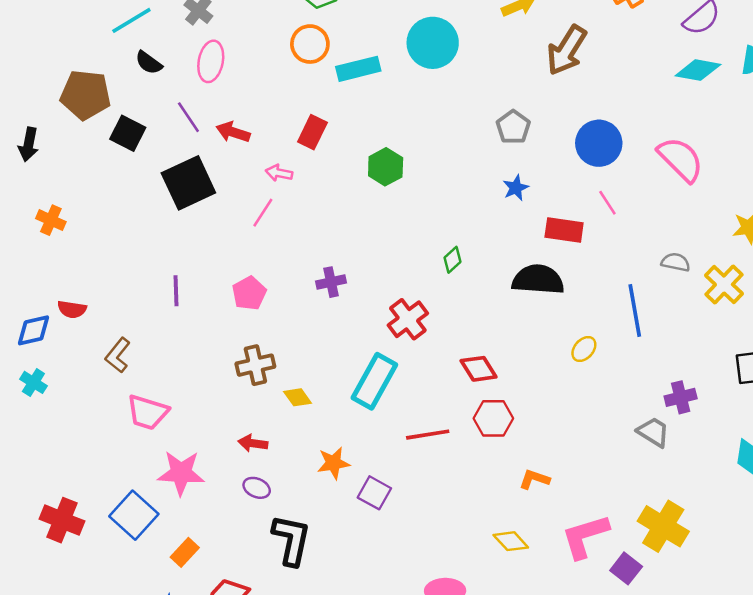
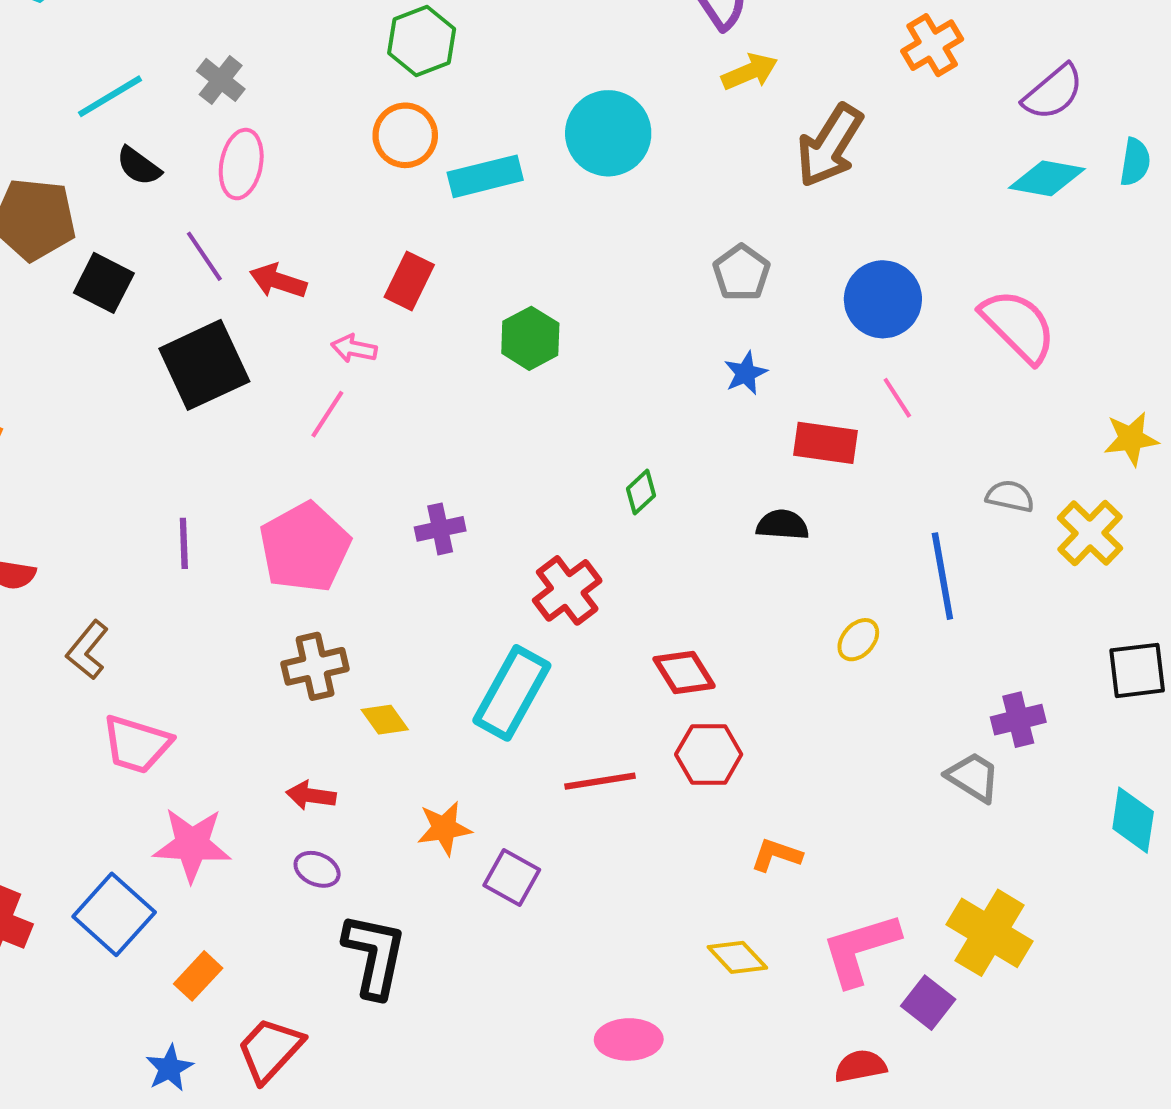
black semicircle: (538, 280) -> (782, 525), size x0.6
pink pentagon: (249, 293) -> (305, 547), size x1.6

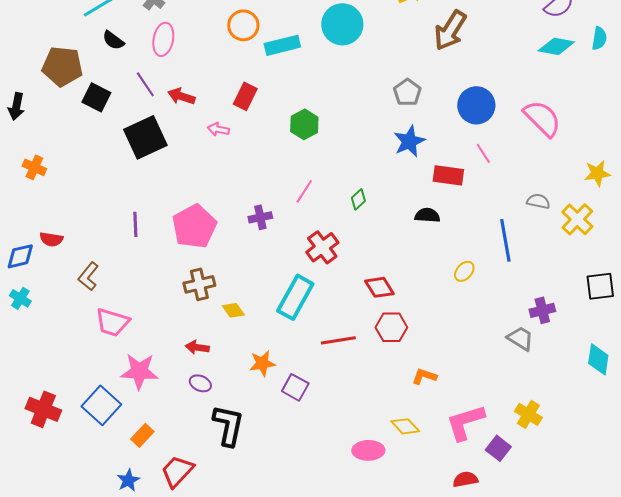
blue star: (746, 373) -> (409, 141), size x1.5
pink line: (327, 414) -> (304, 191), moved
yellow cross: (990, 933) -> (528, 414), size x0.7
pink ellipse: (629, 1039) -> (368, 450), moved

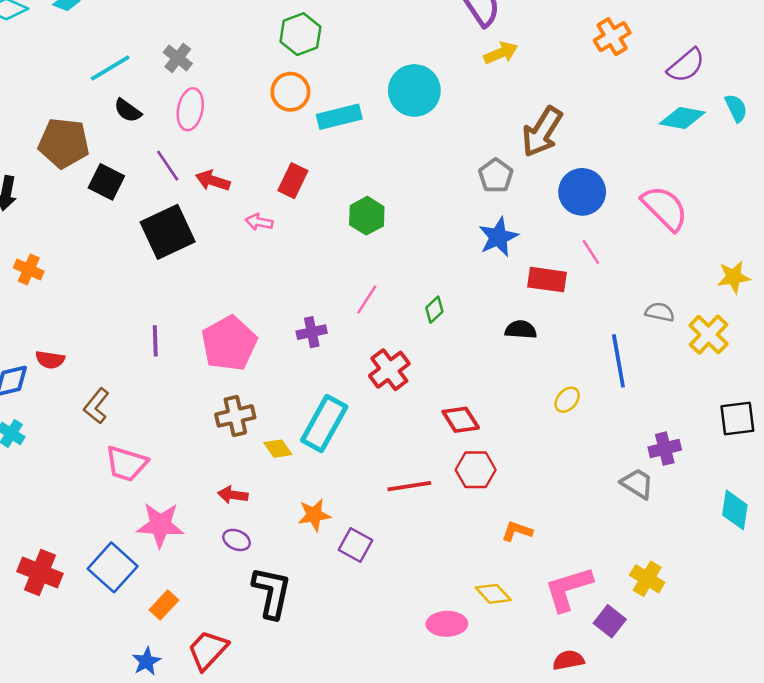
brown arrow: (450, 30) -> (542, 132), moved
cyan semicircle: (599, 38) -> (736, 108), turned -35
cyan rectangle: (295, 297) -> (324, 424), moved

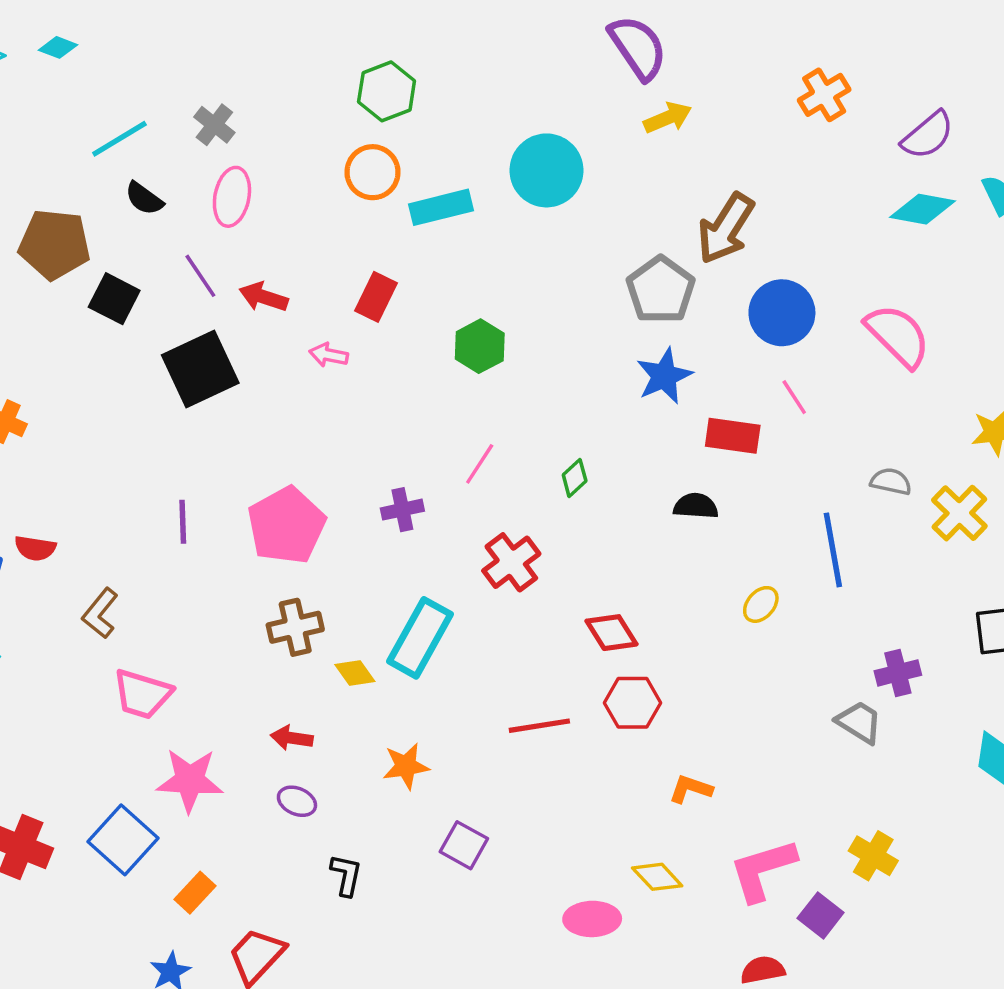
gray pentagon: (496, 176) -> (661, 290), size x1.4
purple square: (356, 545) -> (464, 845), moved
black L-shape: (272, 593) -> (346, 875), size x0.6

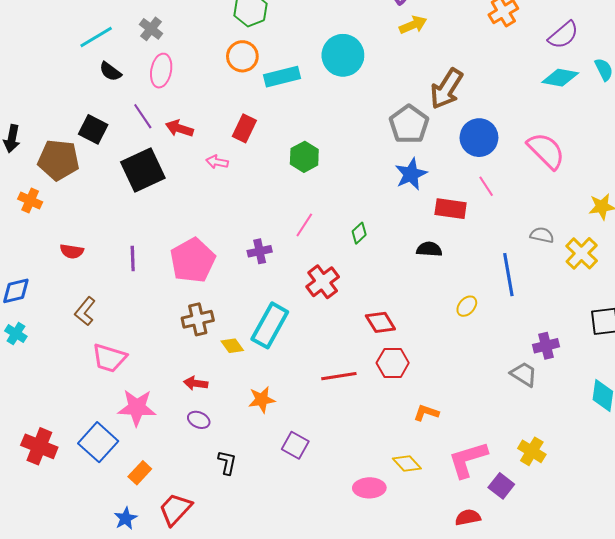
brown pentagon: (54, 244) -> (59, 160), moved
red semicircle: (35, 548) -> (72, 251), moved

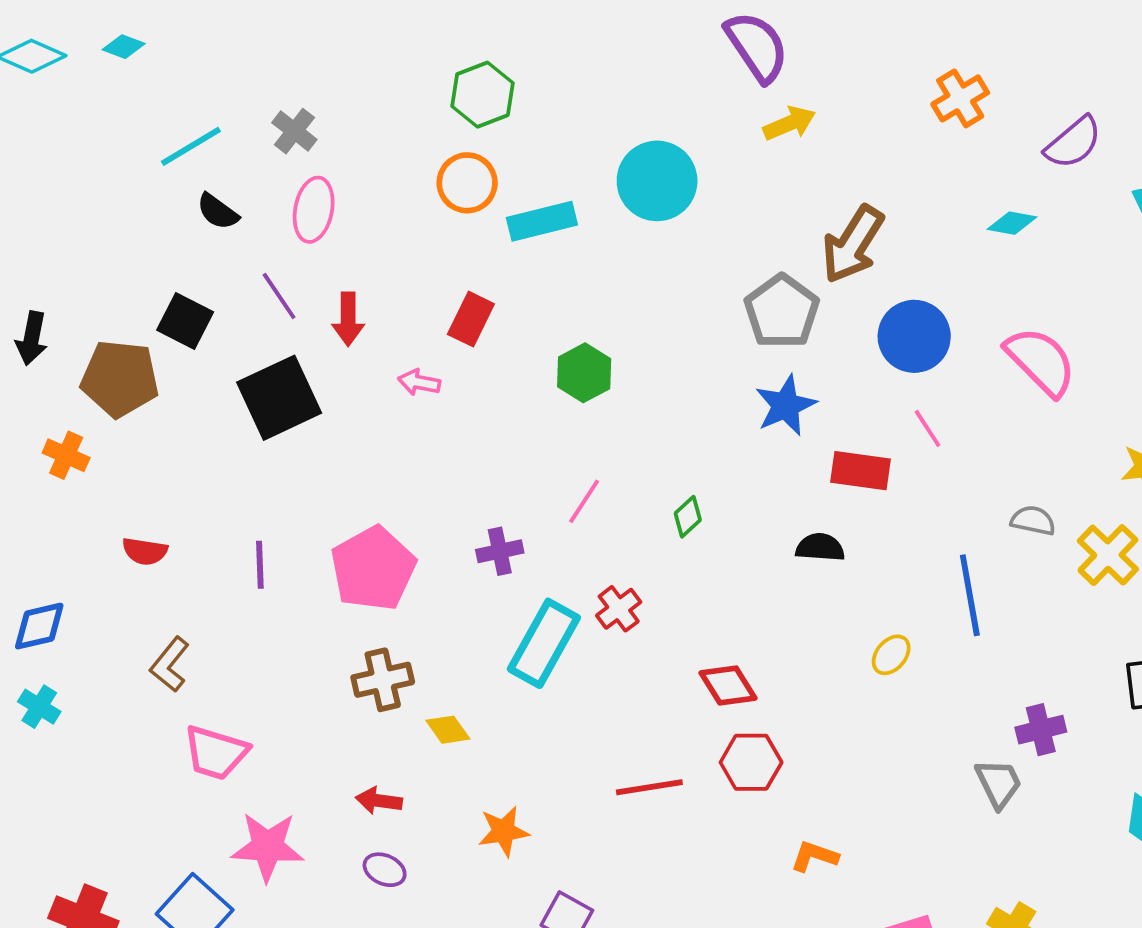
cyan diamond: (560, 78) -> (1012, 223), moved, size x0.7
red arrow: (179, 128) -> (348, 319), turned -108
red cross: (323, 282) -> (619, 609), size x0.7
cyan rectangle: (270, 325) -> (544, 643), moved
gray trapezoid: (524, 374) -> (999, 783), turned 32

